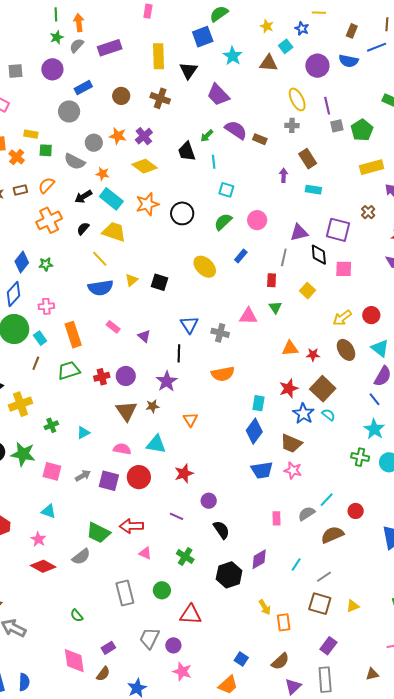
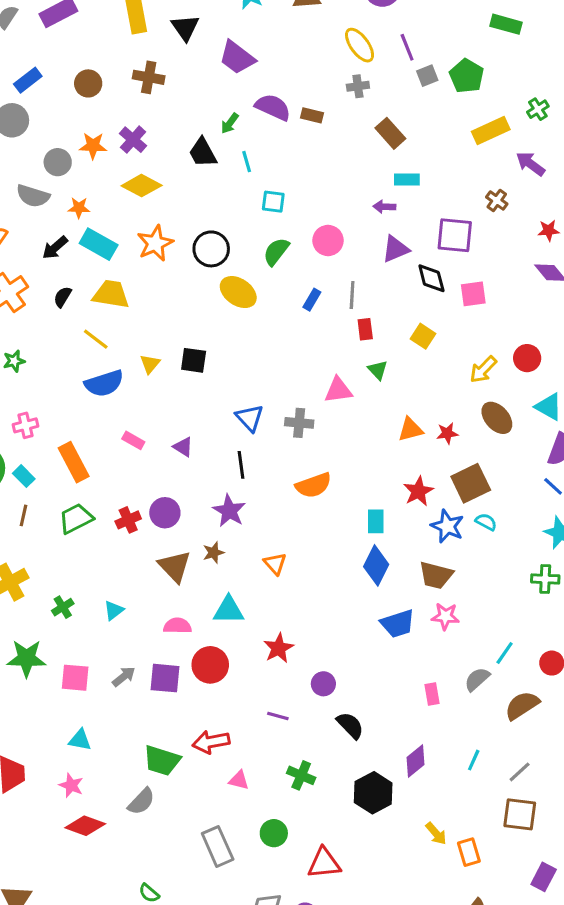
purple arrow: (284, 175) -> (384, 207), moved, turned -80
gray line: (284, 257) -> (352, 295), moved
yellow ellipse: (205, 267) -> (238, 292), moved
brown square: (323, 389) -> (471, 483), turned 30

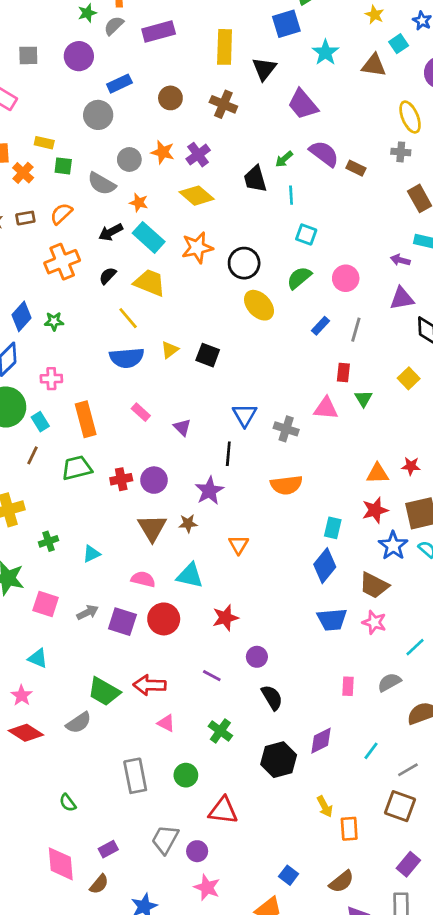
red rectangle: (365, 329) -> (343, 373), moved
orange triangle: (410, 429) -> (378, 473), moved
cyan line: (505, 653) -> (415, 647), moved

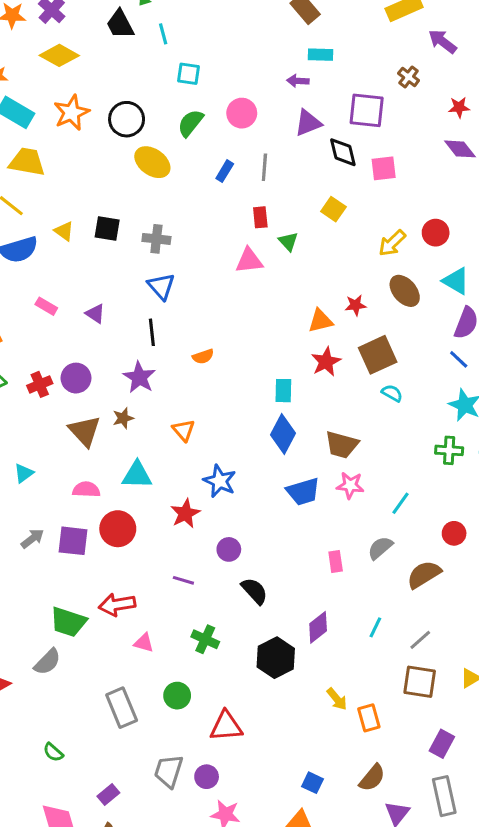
yellow triangle: (170, 350) -> (64, 231), turned -36
gray cross: (286, 429) -> (156, 239), moved
orange semicircle: (286, 485) -> (203, 356), moved, size x0.6
blue star: (393, 546) -> (220, 481), moved

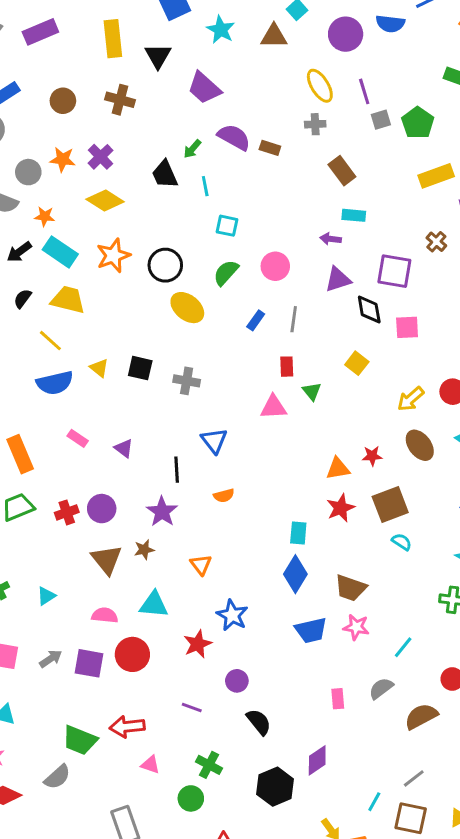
blue triangle: (161, 286) -> (214, 441), moved
cyan line: (375, 627) -> (374, 802), moved
green circle: (177, 696) -> (191, 798), moved

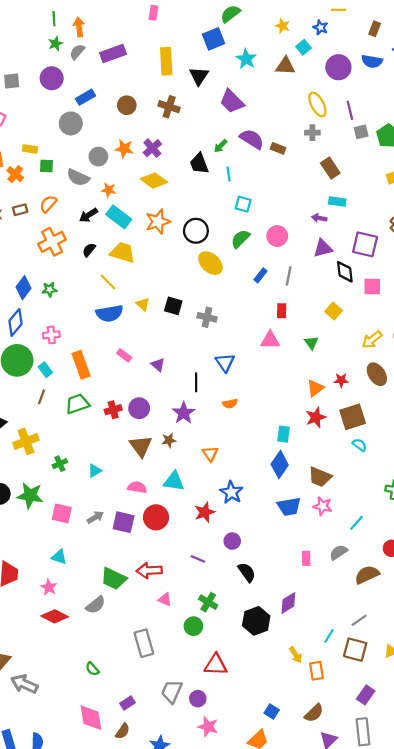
green triangle: (312, 391) -> (311, 343), moved
orange triangle: (338, 469) -> (315, 388), turned -30

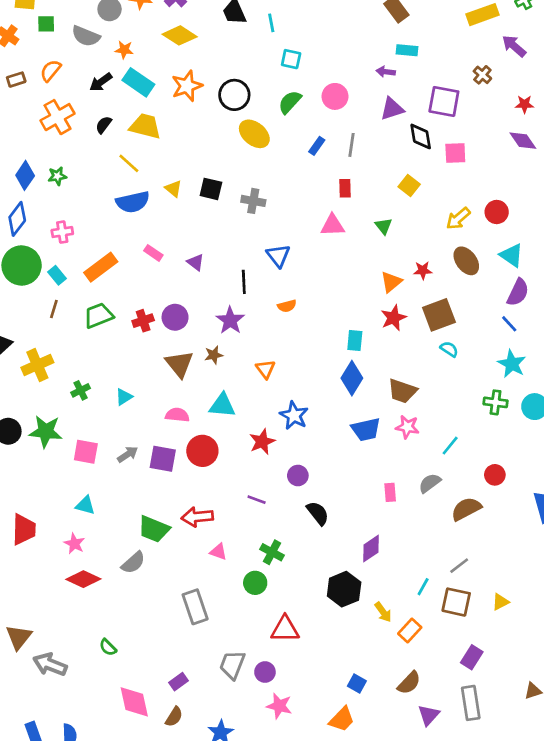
orange rectangle: (81, 365) -> (101, 267), turned 76
black hexagon: (256, 621) -> (344, 589), moved
green semicircle: (92, 669) -> (108, 647), moved
orange rectangle: (317, 671) -> (410, 630), turned 54

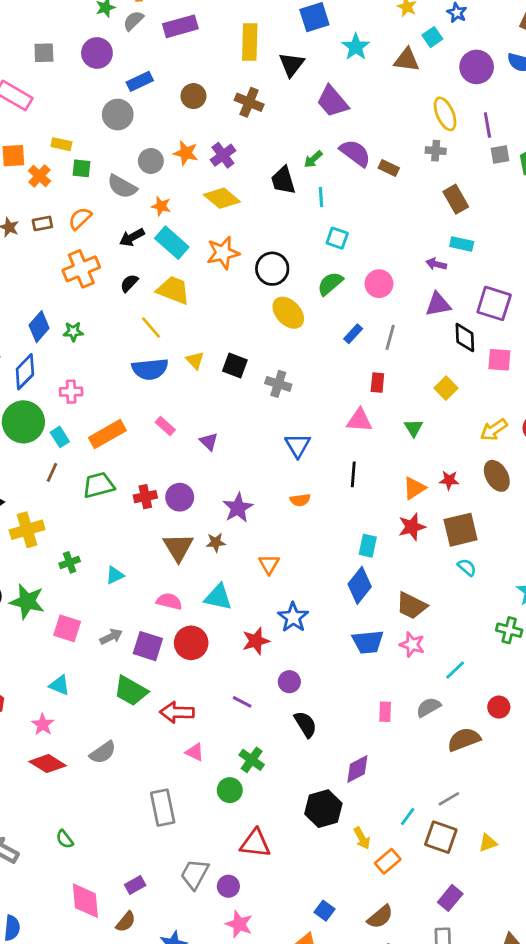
black line: (244, 282) -> (353, 474), moved
green trapezoid: (154, 529) -> (131, 691), moved

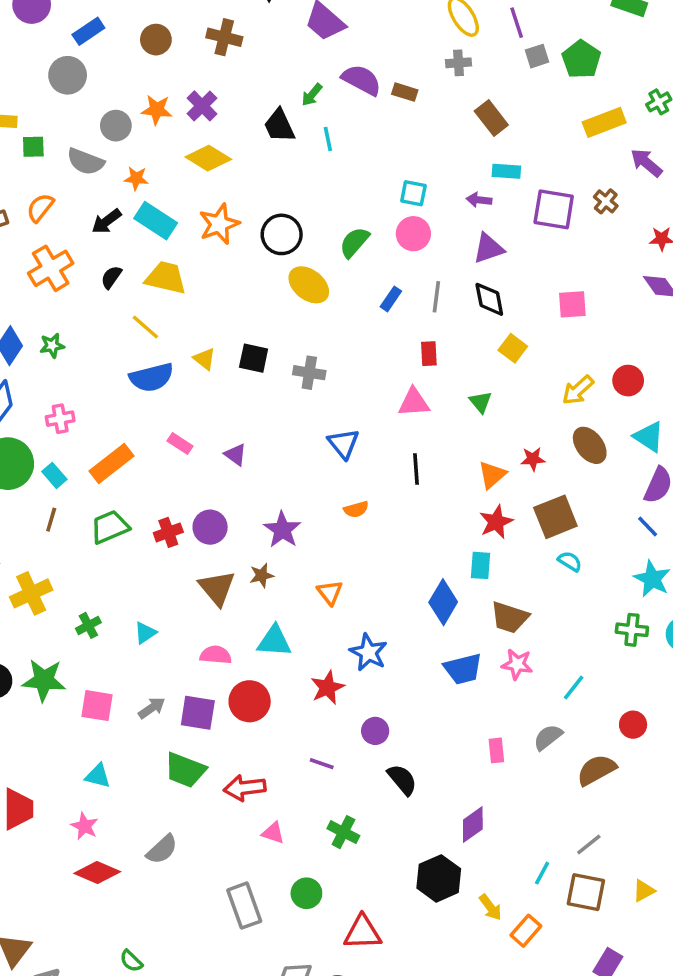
cyan square: (337, 238) -> (413, 193), moved
purple square: (494, 303) -> (554, 209), moved
black diamond: (465, 338) -> (489, 299), moved
cyan rectangle: (368, 546) -> (480, 565), moved
green circle: (230, 790) -> (306, 893), moved

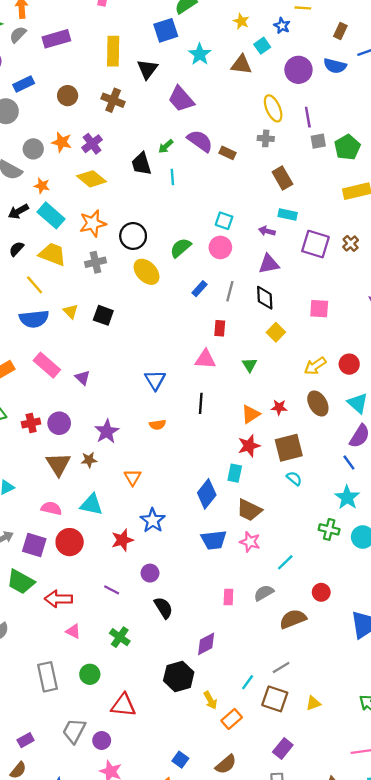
gray cross: (309, 373) -> (95, 262), moved, turned -30
pink rectangle: (180, 444) -> (47, 365), size x1.6

